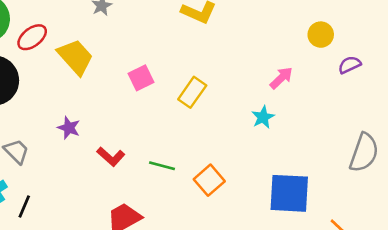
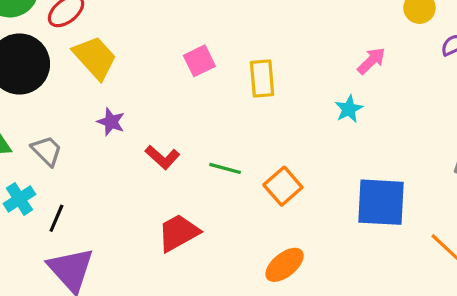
yellow trapezoid: (75, 57) -> (95, 58), moved
yellow rectangle: (192, 92) -> (262, 78), turned -40

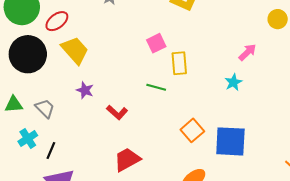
pink square: (199, 61) -> (156, 43), moved
green line: (225, 168) -> (156, 87), moved
blue square: (381, 202) -> (230, 141), moved

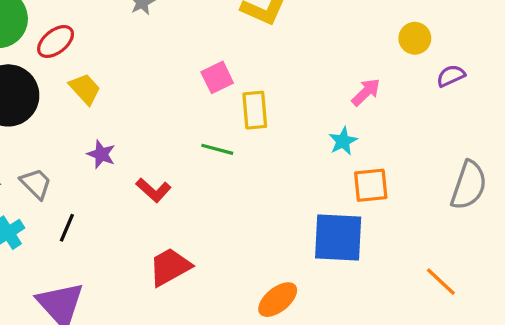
yellow trapezoid: (75, 50) -> (85, 89), size x0.7
orange square: (192, 130) -> (371, 185), moved, turned 35
black line: (51, 151) -> (67, 228), moved

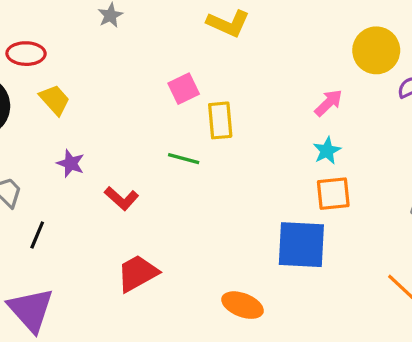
yellow circle: (415, 38) -> (376, 50), size x1.5
red ellipse: (56, 42) -> (26, 54), turned 39
cyan star: (343, 141) -> (327, 151), moved
orange ellipse: (278, 300) -> (243, 305), turned 60

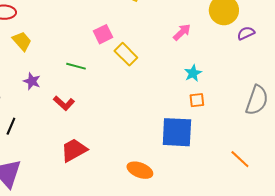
pink arrow: (328, 103) -> (182, 32), moved
yellow rectangle: (220, 120) -> (126, 54), turned -40
green line: (184, 159) -> (76, 66), moved
orange square: (333, 194) -> (197, 100), size x0.7

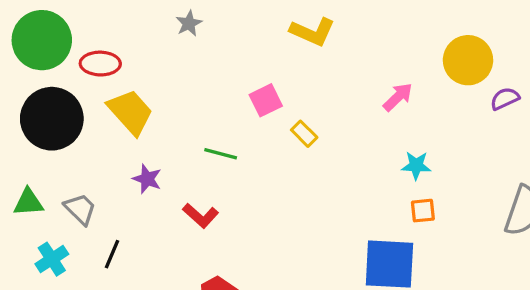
yellow trapezoid: (22, 41) -> (130, 112), size x1.4
yellow rectangle: (126, 54) -> (304, 134), size x0.7
cyan star: (193, 73) -> (416, 165), turned 30

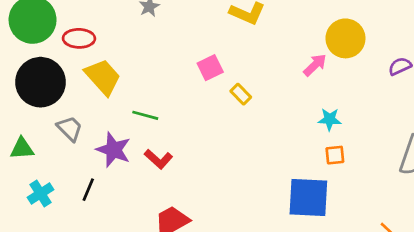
yellow circle: (468, 60) -> (345, 38), moved
green line: (221, 154) -> (145, 115), moved
purple star: (147, 179) -> (113, 150), moved, size x1.5
gray trapezoid: (80, 209) -> (70, 129), moved

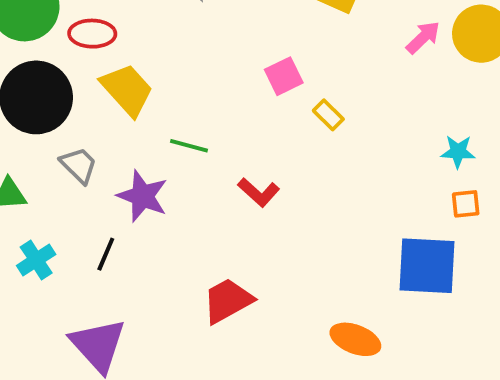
pink arrow: (315, 65) -> (423, 37), moved
red L-shape: (159, 159) -> (259, 192), moved

